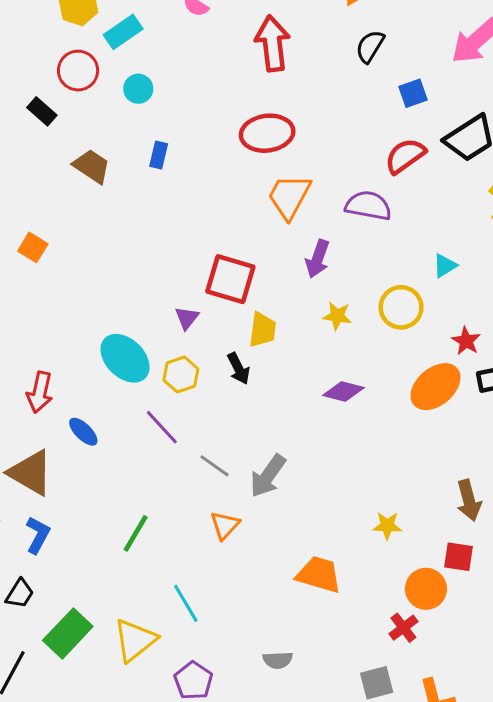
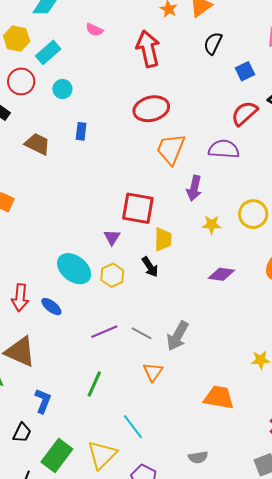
purple line: (162, 427) -> (104, 332), moved, turned -64
blue ellipse: (83, 432) -> (51, 307), moved
blue L-shape: (38, 535) -> (43, 401), moved

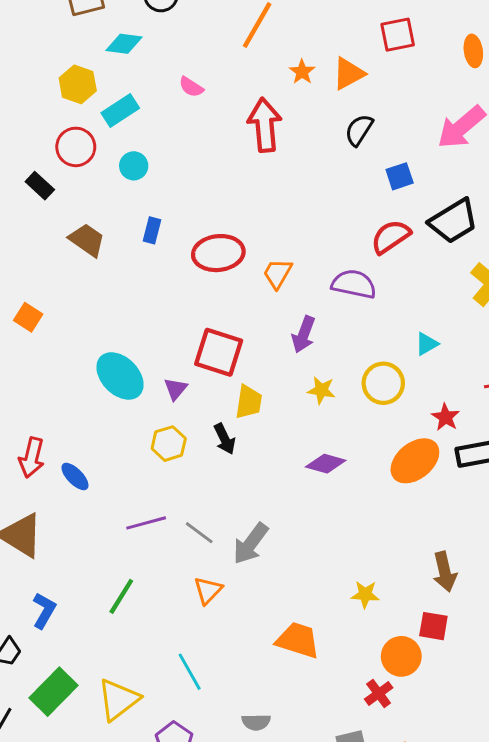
red ellipse: (151, 109) -> (218, 253), moved
orange trapezoid: (171, 149) -> (278, 274), size x0.7
cyan ellipse: (74, 269) -> (120, 376), moved
cyan line: (133, 427) -> (190, 672), moved

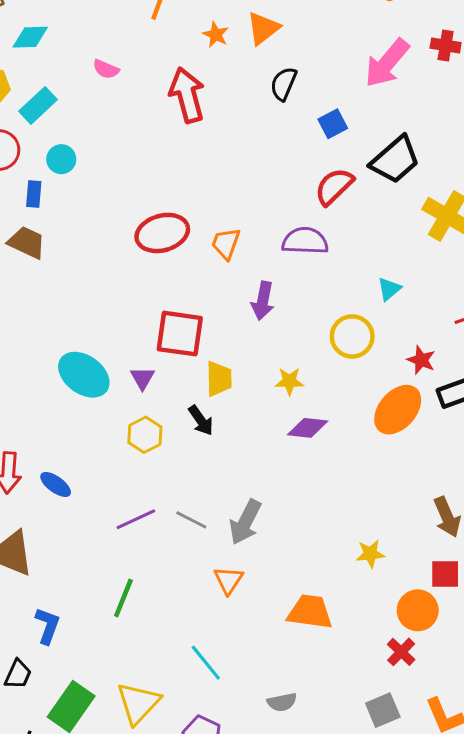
blue rectangle: (152, 230) -> (34, 194), moved
yellow star: (321, 390) -> (289, 381), moved
orange triangle: (208, 590) -> (228, 580), moved

